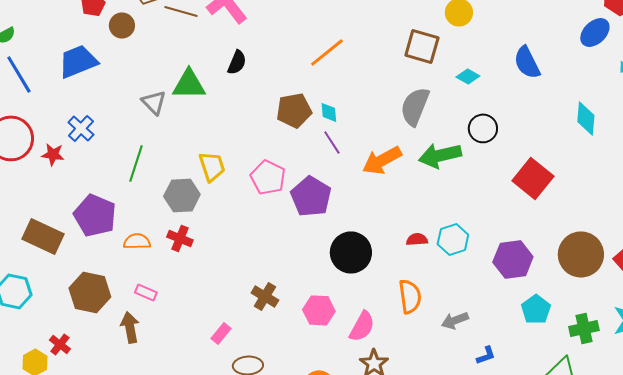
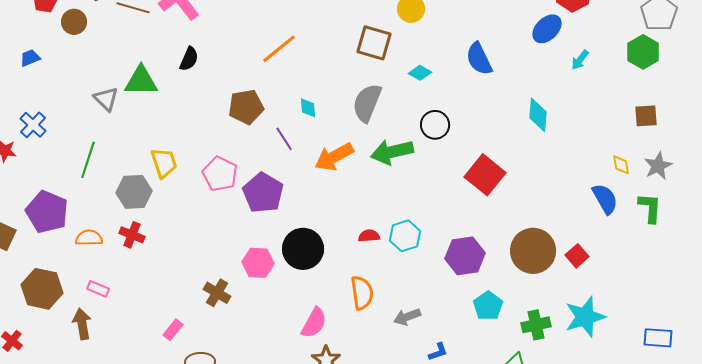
blue trapezoid: (78, 61) -> (30, 58), size x0.5
cyan diamond: (329, 112) -> (308, 108), moved
pink hexagon: (319, 310) -> (258, 263), moved

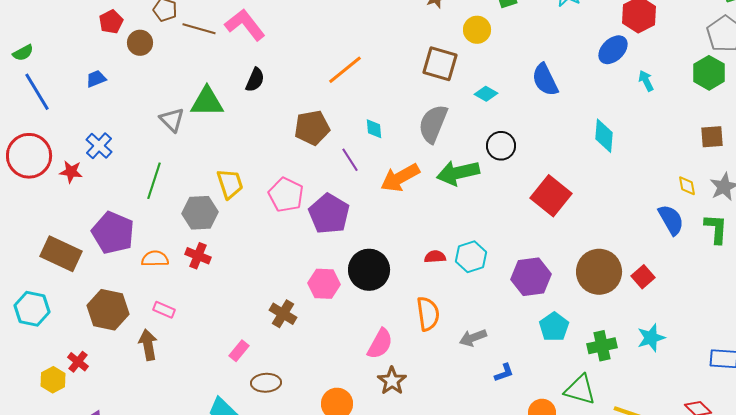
cyan arrow: (580, 60) -> (646, 81), turned 115
cyan star: (585, 317) -> (651, 338), size x0.7

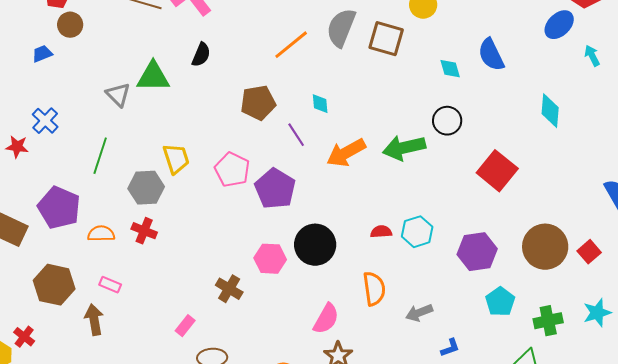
brown circle: (140, 43) -> (70, 25), moved
cyan diamond: (486, 94) -> (450, 69), moved, turned 45
gray semicircle: (433, 124) -> (341, 28), moved

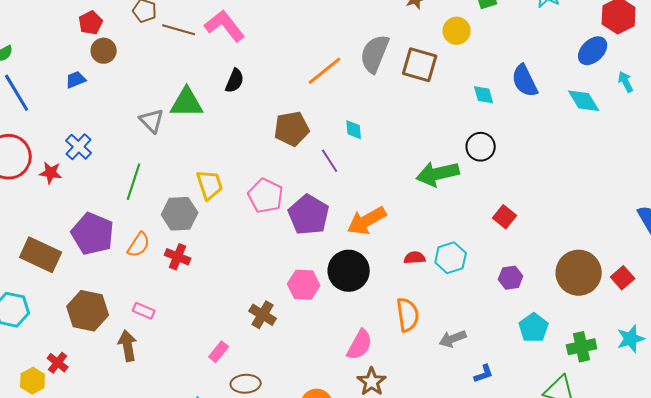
cyan diamond: (550, 111) -> (584, 101), moved, turned -36
orange arrow: (346, 153) -> (367, 221), moved
red square: (497, 171) -> (505, 217), moved, size x0.6
orange semicircle: (101, 234) -> (139, 245), moved, turned 124
purple hexagon: (477, 252) -> (511, 278), size x0.6

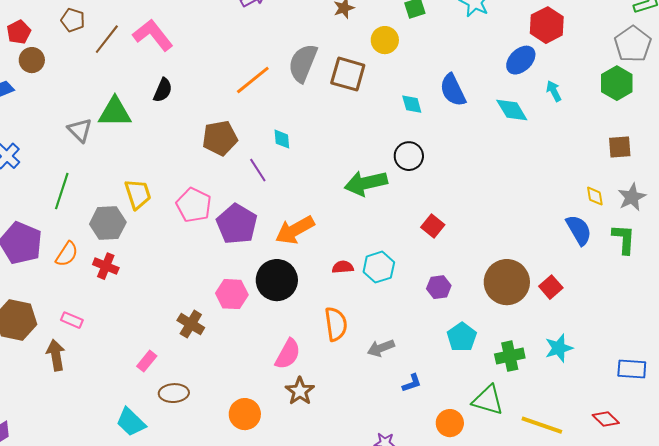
brown line: (179, 30) -> (107, 39), turned -68

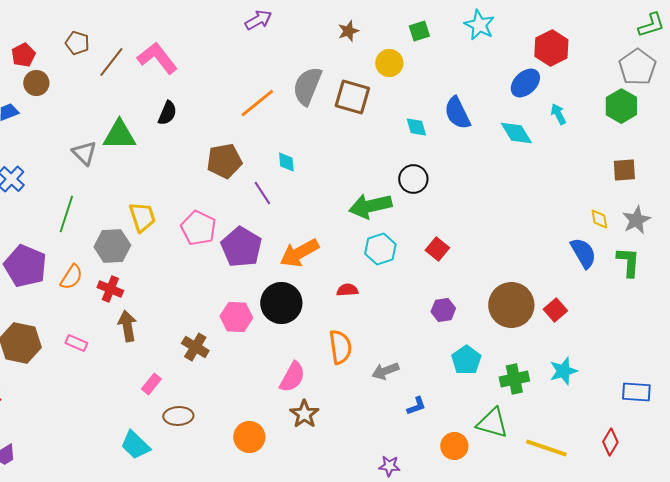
cyan hexagon: (379, 267) -> (380, 249), moved
brown arrow: (56, 355) -> (127, 326), moved
red diamond: (606, 419) -> (610, 442), turned 76

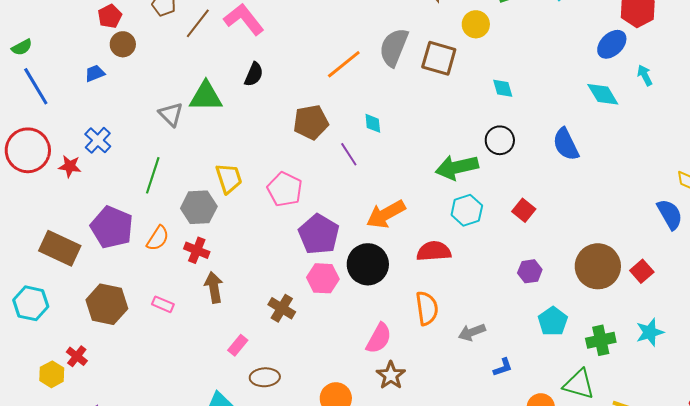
blue semicircle: (457, 113) -> (566, 144), moved
purple pentagon: (241, 247) -> (319, 234), moved
red semicircle: (347, 290) -> (434, 251), size x1.6

